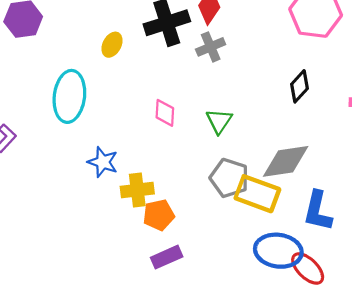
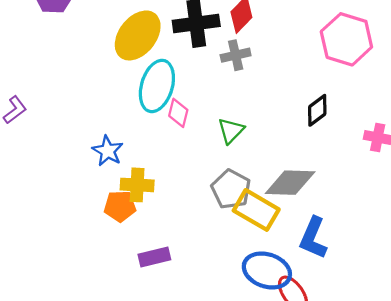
yellow ellipse: (112, 45) -> (138, 35), size x2.0
cyan ellipse: (69, 96) -> (157, 86), moved
orange pentagon: (159, 215) -> (120, 206), moved

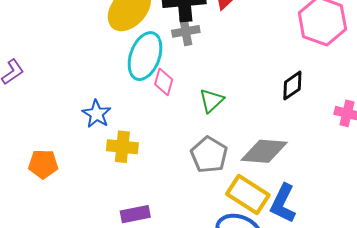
gray cross: (236, 55) -> (186, 31), moved
orange pentagon: (120, 206) -> (43, 164), moved
yellow rectangle: (256, 210) -> (248, 194), moved

